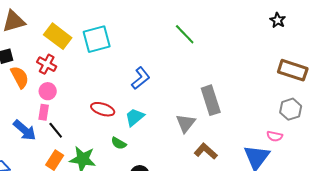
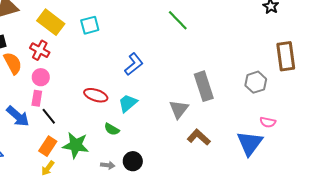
cyan square: (97, 39) -> (90, 25), size x0.7
brown rectangle: (293, 70) -> (286, 56), turned 64
gray hexagon: (291, 109) -> (256, 82), moved

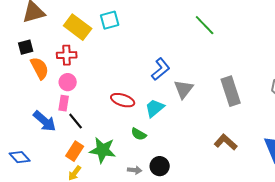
cyan square: (90, 25) -> (110, 20), moved
red cross: (40, 50) -> (67, 55), turned -30
gray triangle: (179, 109) -> (184, 89), moved

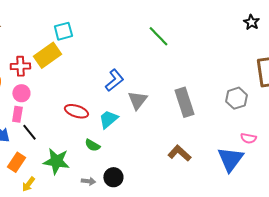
yellow rectangle: (78, 27) -> (47, 55), moved, turned -72
orange rectangle: (75, 151) -> (16, 162), moved

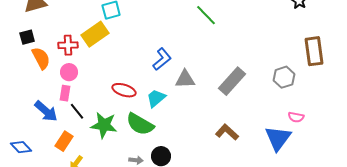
gray triangle: (137, 100) -> (185, 79), turned 50
gray rectangle: (184, 102) -> (232, 81), turned 60
green semicircle: (92, 145) -> (140, 124), size x1.8
green star: (56, 161) -> (104, 125), moved

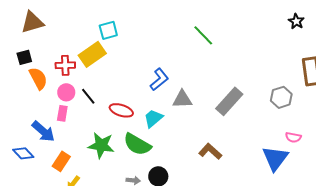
black line: (77, 111) -> (88, 96), moved
brown L-shape: (227, 132) -> (210, 151), moved
blue diamond: (21, 147) -> (23, 153), moved

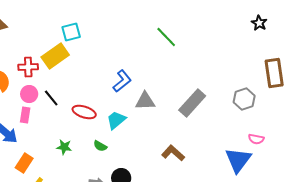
green semicircle: (137, 144) -> (100, 146), size x0.5
green star: (101, 145) -> (64, 147), size x0.6

